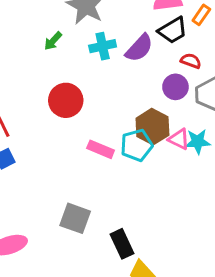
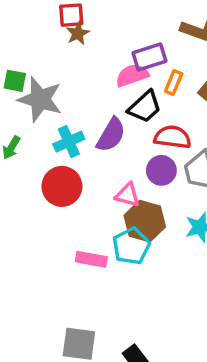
red semicircle: (191, 61) -> (173, 137), size x1.5
red circle: (66, 100) -> (62, 186), moved
pink triangle: (179, 139) -> (127, 195), moved

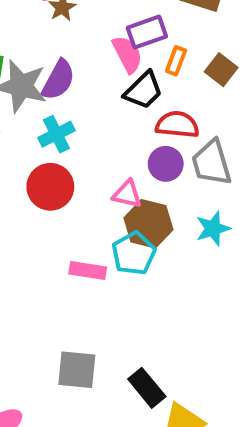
pink semicircle: (132, 75) -> (127, 54), turned 84
purple semicircle: (111, 135) -> (58, 80), moved

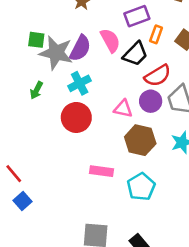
pink semicircle: (127, 54) -> (110, 40), moved
red semicircle: (177, 125) -> (158, 76), turned 144
pink triangle: (127, 194) -> (123, 109), moved
cyan pentagon: (134, 253) -> (141, 187), moved

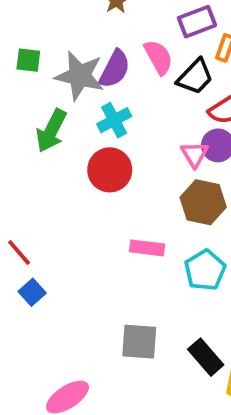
green square: (36, 40) -> (28, 60), moved
green arrow: (36, 90) -> (51, 131), size x1.6
pink triangle: (123, 109) -> (195, 154), moved, turned 48

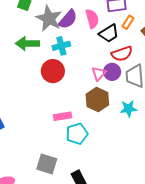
green arrow: (51, 131) -> (27, 43), turned 50
pink rectangle: (147, 248) -> (62, 116), turned -30
cyan pentagon: (205, 270) -> (77, 134), moved

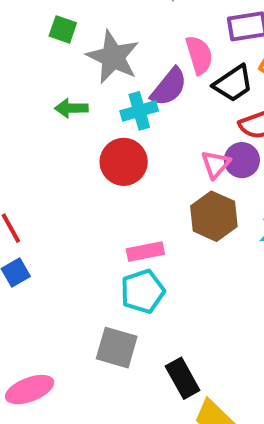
purple semicircle: (68, 19) -> (169, 87), moved
green arrow: (27, 43) -> (71, 108), size x0.7
cyan pentagon: (77, 134) -> (143, 291), moved

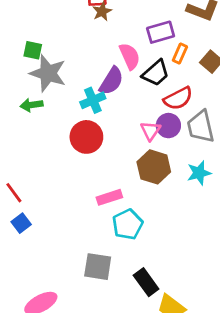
gray star: (113, 57) -> (48, 73), moved
green arrow: (71, 108) -> (31, 105), moved
cyan pentagon: (143, 291) -> (128, 224), moved

